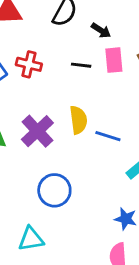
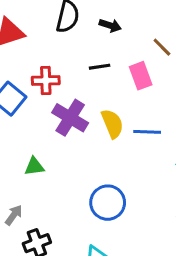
pink rectangle: (114, 60) -> (141, 76), moved
purple cross: (37, 131) -> (70, 118), moved

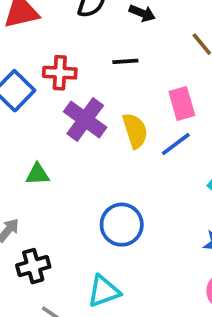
pink rectangle: (141, 76) -> (182, 103), moved
blue line: (147, 132) -> (176, 144), turned -44

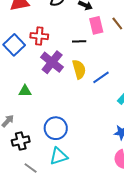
black line: (125, 61) -> (79, 41), moved
pink rectangle: (182, 103) -> (96, 25), moved
blue circle: (122, 225) -> (56, 128), moved

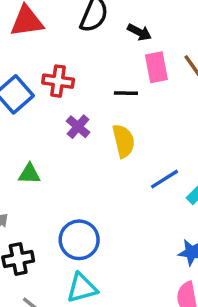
purple cross: (52, 62) -> (78, 127), size x0.6
blue line: (101, 77) -> (164, 179), moved

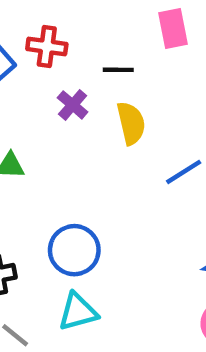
black line: (126, 93) -> (118, 70), moved

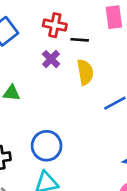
red cross: (47, 46) -> (55, 25), moved

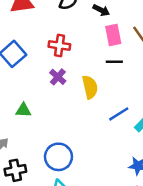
black line: (80, 40) -> (114, 62), moved

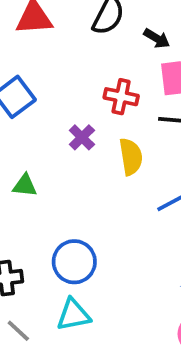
red cross: (59, 46) -> (121, 97), moved

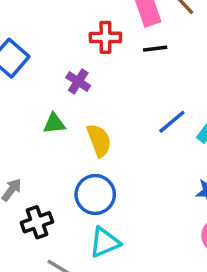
yellow semicircle: (131, 157) -> (99, 140), moved
green triangle: (25, 185) -> (54, 124), moved

